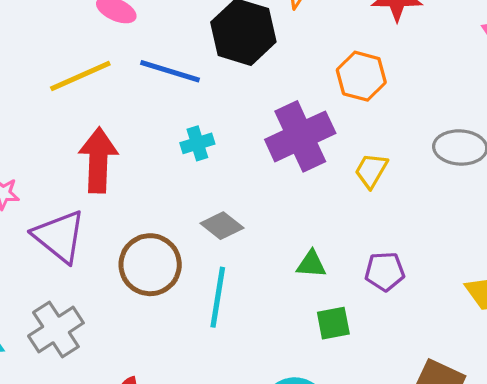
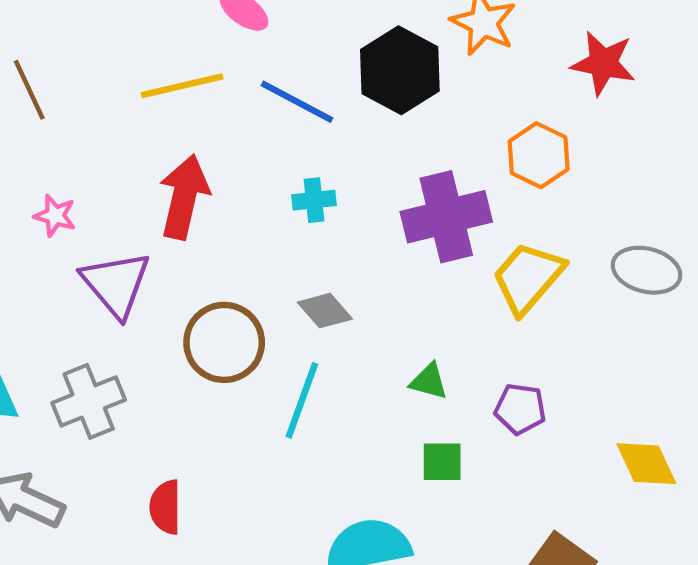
yellow trapezoid: (371, 171) -> (528, 277), size x1.6

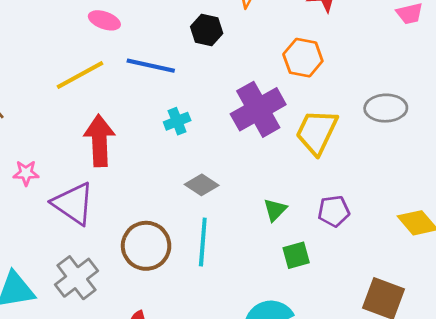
black hexagon: (400, 70) -> (207, 30), size x0.6
brown circle: (224, 342) -> (146, 246), moved
green triangle: (429, 381) -> (275, 210), turned -45

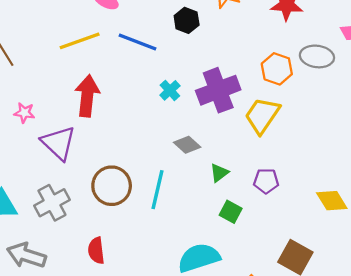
orange hexagon: (303, 58) -> (277, 69), moved
gray ellipse: (386, 108) -> (317, 56), moved
cyan cross: (177, 121) -> (170, 90), moved, turned -30
gray diamond: (202, 185) -> (187, 145), moved
green square: (296, 255) -> (231, 212), turned 35

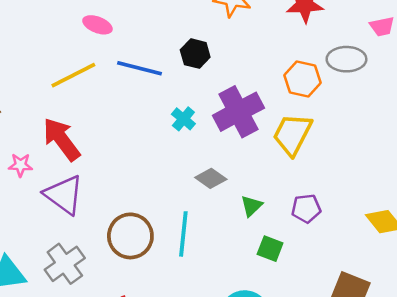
black hexagon: (187, 20) -> (195, 54), moved
red arrow: (87, 96) -> (62, 139), moved, turned -36

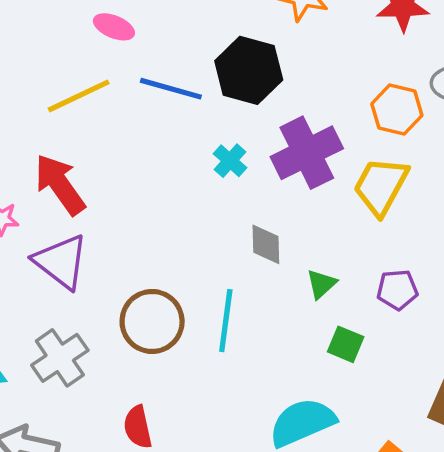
black hexagon: (195, 54) -> (249, 70), size x1.6
gray diamond: (211, 178) -> (266, 244), turned 52

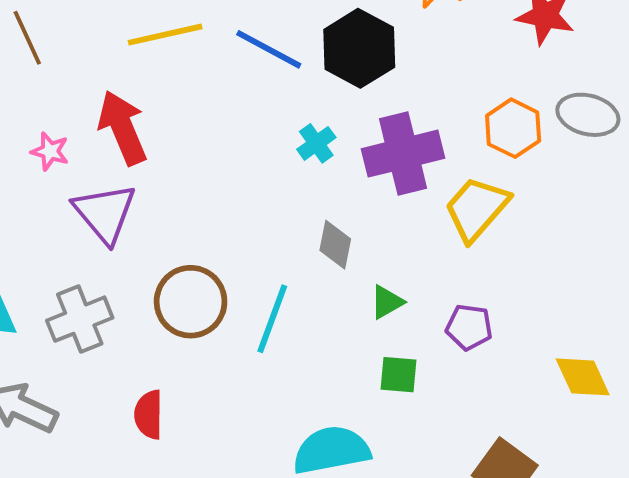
green square: (346, 344) -> (399, 375), turned -30

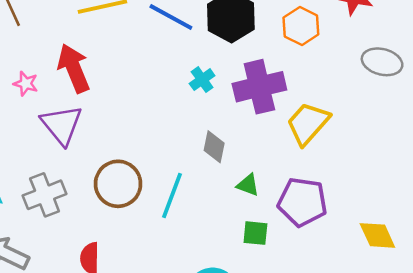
orange hexagon: (513, 128) -> (301, 26), moved
green triangle: (387, 302) -> (248, 185), turned 50
purple pentagon: (469, 327) -> (302, 202), size x1.6

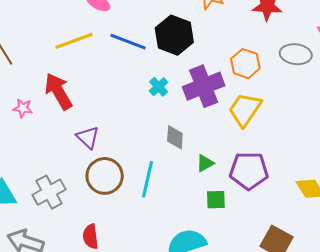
orange hexagon: (301, 26) -> (245, 64), moved
purple triangle: (62, 125) -> (88, 137), moved, size x0.7
green triangle: (248, 185) -> (205, 163), turned -42

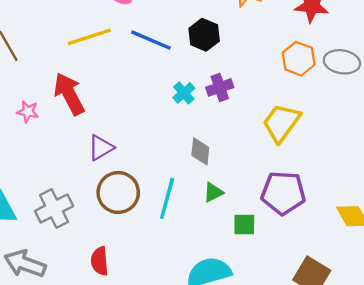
black hexagon: (174, 35) -> (204, 35), size x0.7
orange hexagon: (245, 64) -> (299, 59), moved
purple cross: (204, 86) -> (220, 87), moved, size x0.6
purple triangle: (88, 137) -> (101, 148), turned 45
green triangle: (205, 163) -> (213, 192), moved

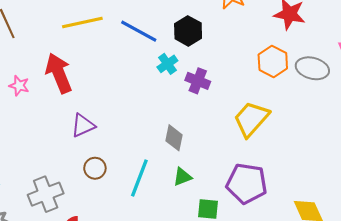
purple cross: (220, 87) -> (198, 81), turned 35
cyan cross: (184, 93) -> (167, 64), moved
brown circle: (118, 192) -> (95, 168), size x0.6
gray cross: (54, 209) -> (46, 194), moved

